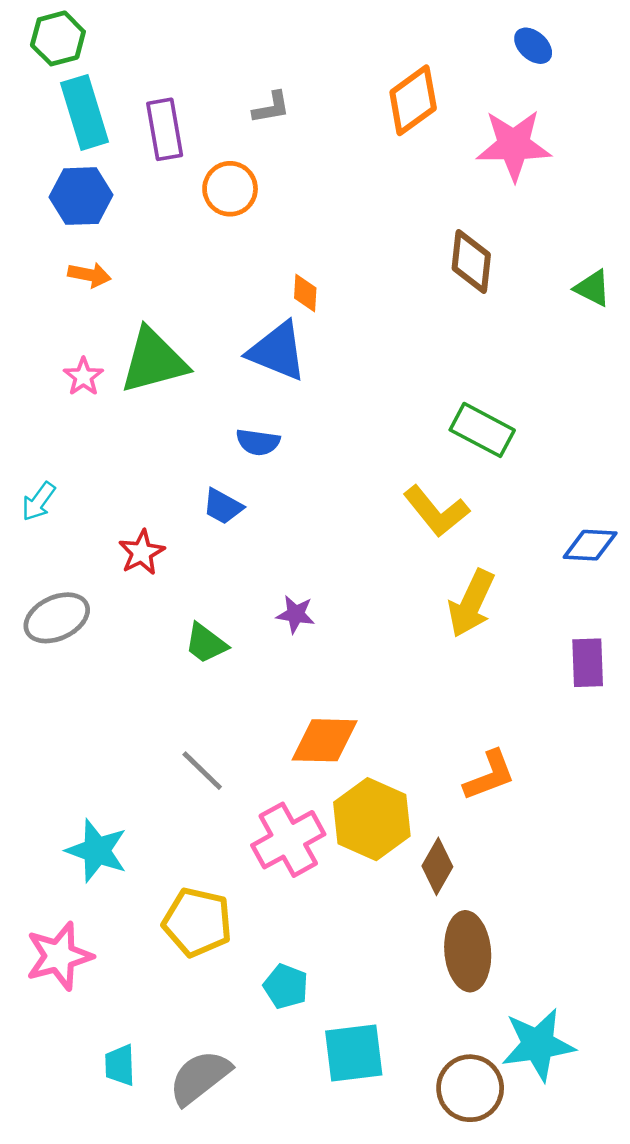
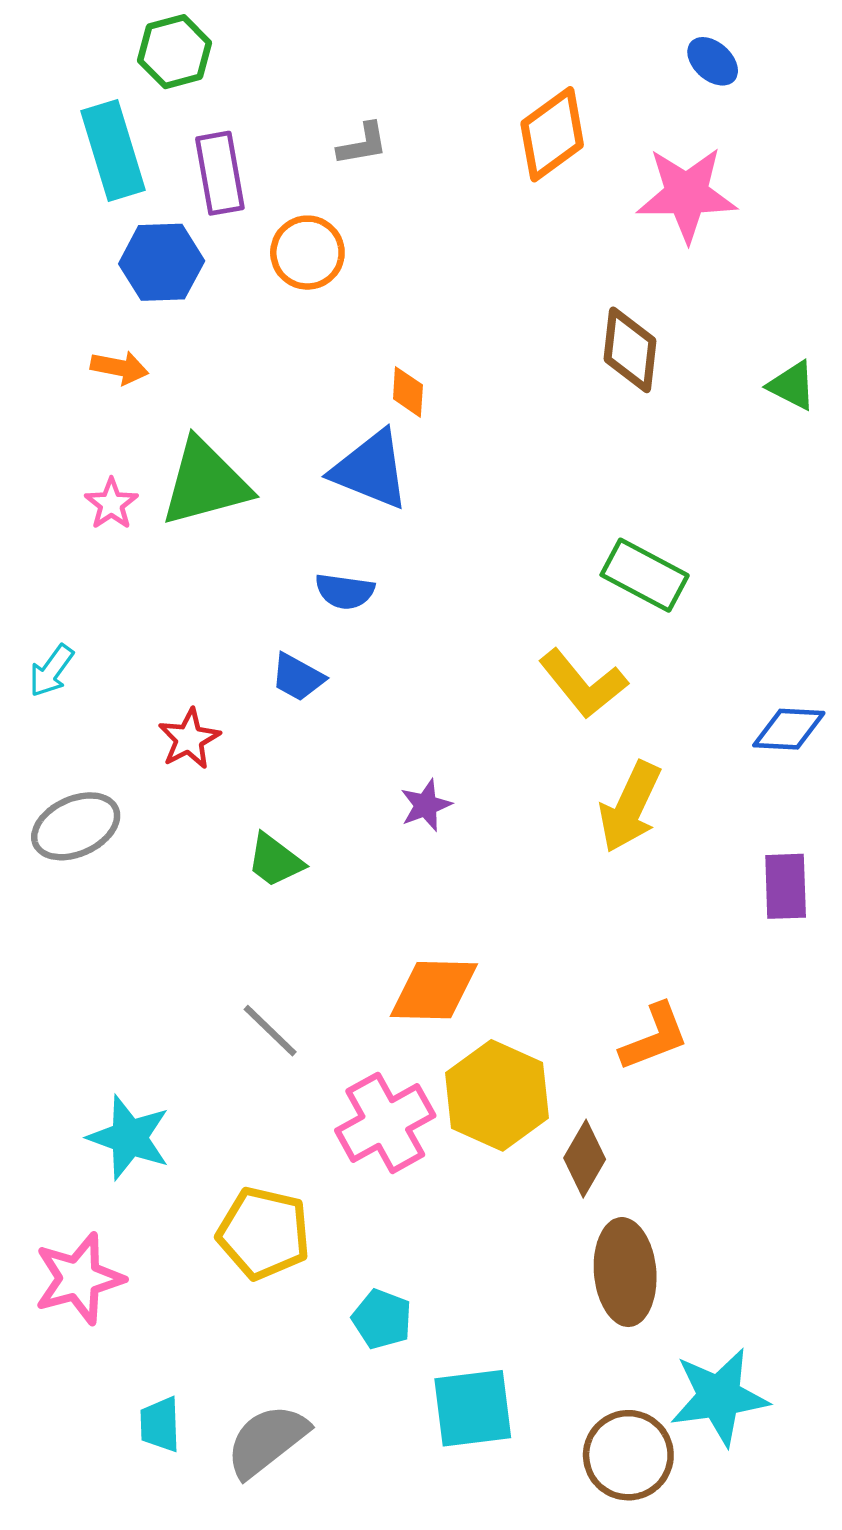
green hexagon: (58, 38) -> (175, 52), moved
blue hexagon: (81, 196) -> (162, 262), moved
purple star: (296, 614) -> (426, 805), moved, turned -30

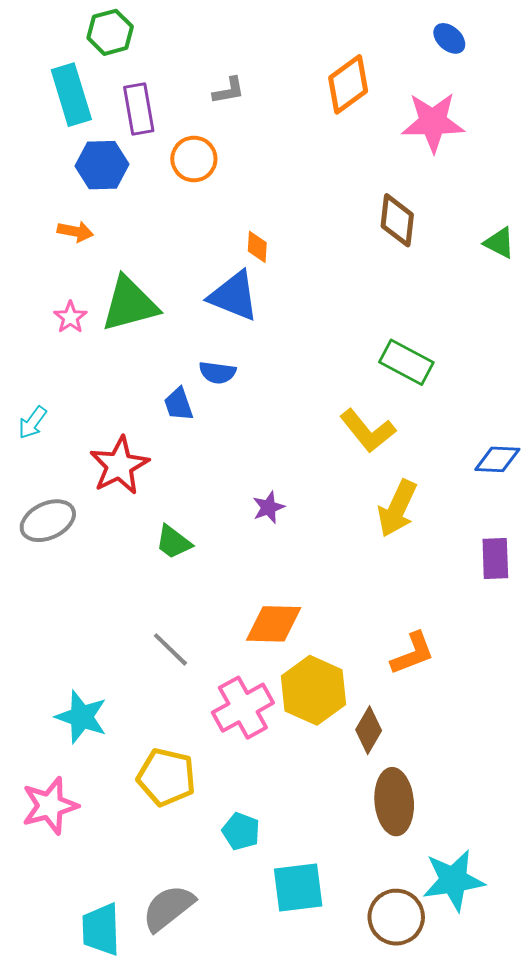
blue trapezoid: (298, 677) -> (179, 404), moved, turned 42
red star: (189, 739) -> (119, 465), size x1.5
cyan trapezoid: (160, 1424) -> (101, 929), moved, size x1.5

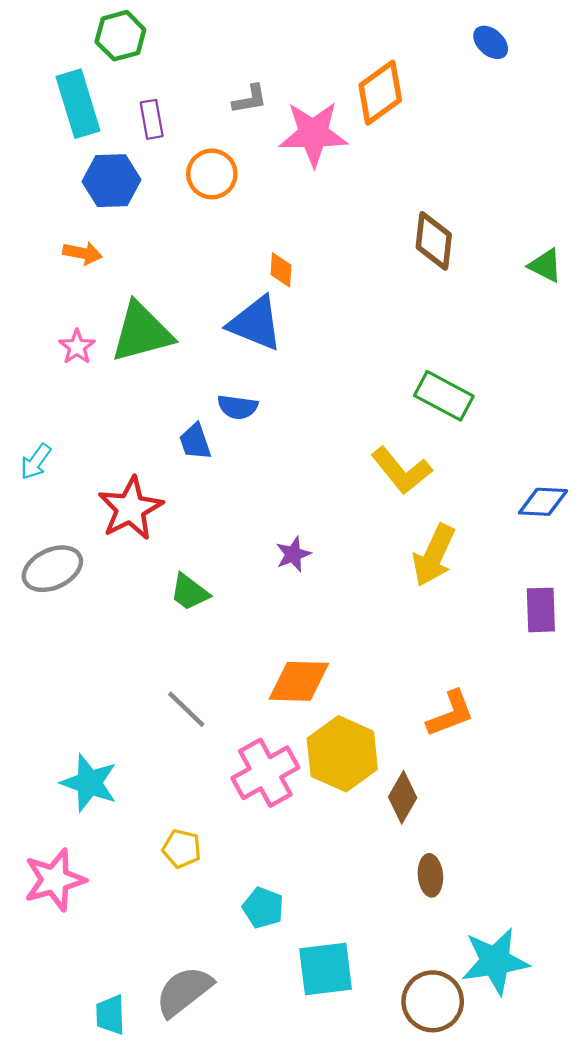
purple rectangle: (139, 109) -> (152, 119), size x0.7
pink star: (433, 122) -> (313, 134), moved
yellow pentagon: (166, 777) -> (182, 849), size x0.6
brown ellipse: (394, 802) -> (430, 875), size x0.6
cyan trapezoid: (101, 929) -> (110, 1015), size x0.7

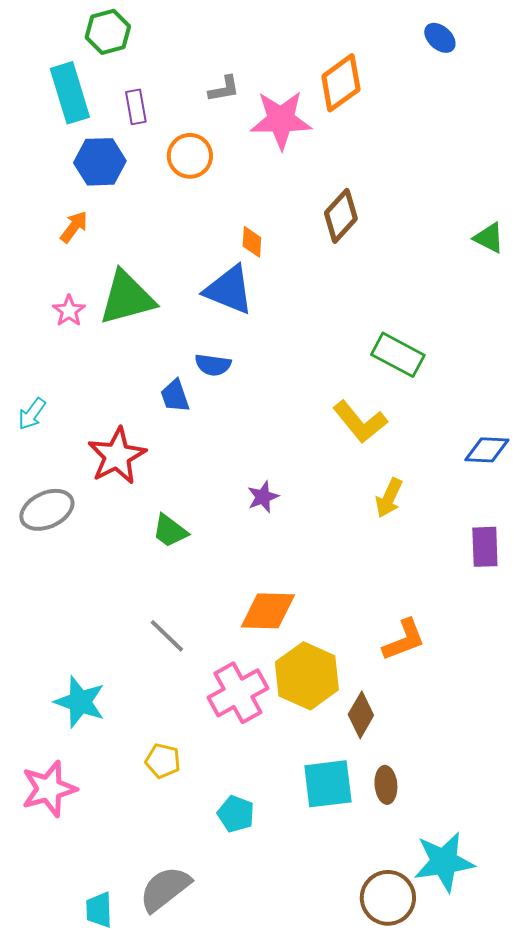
brown diamond: (434, 241) -> (341, 216), moved, turned 36
orange arrow: (83, 253) -> (74, 227), turned -64
yellow arrow: (434, 555) -> (389, 498), size x0.7
cyan square: (326, 969) -> (328, 784), moved

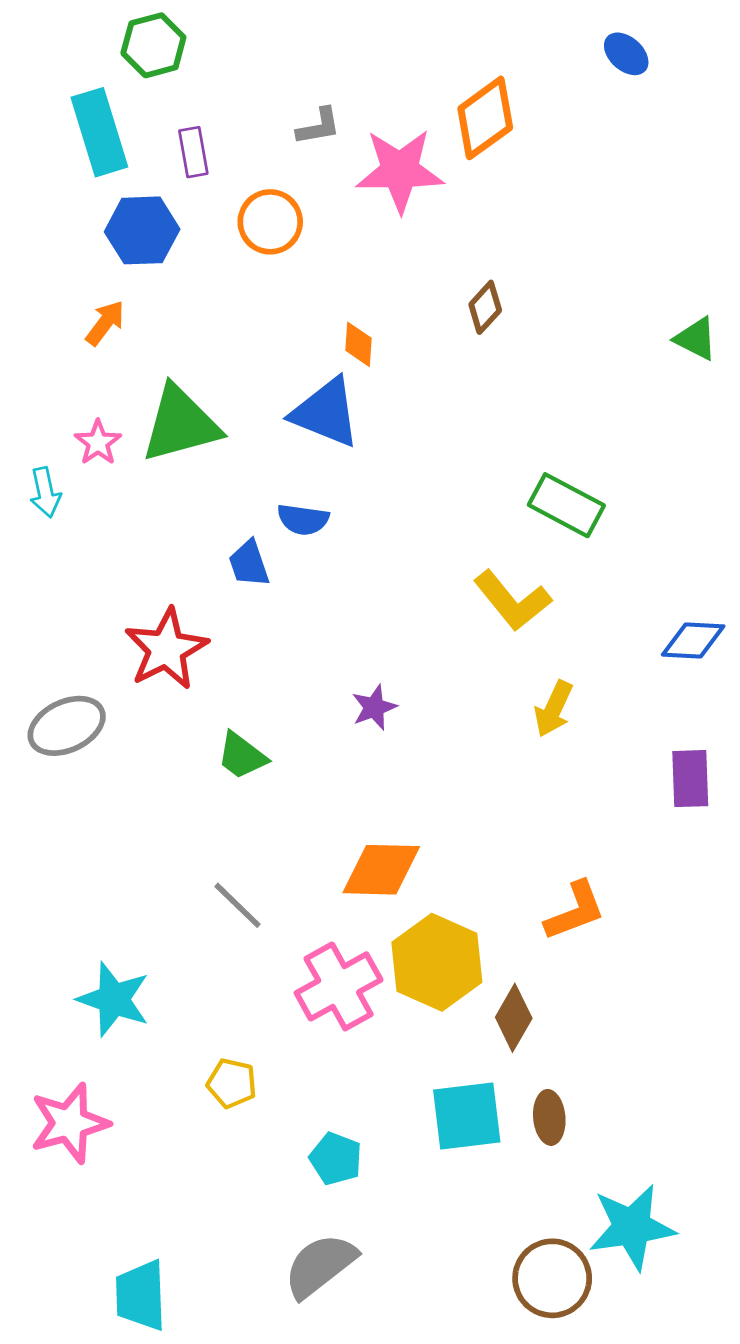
brown diamond: (341, 216) -> (485, 307), size x0.7
cyan arrow: (32, 414) -> (45, 492), moved, turned -48
gray semicircle: (165, 889) -> (320, 1266), moved
cyan trapezoid: (99, 910) -> (141, 1295), size x1.4

